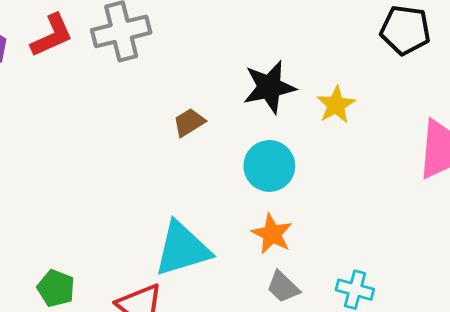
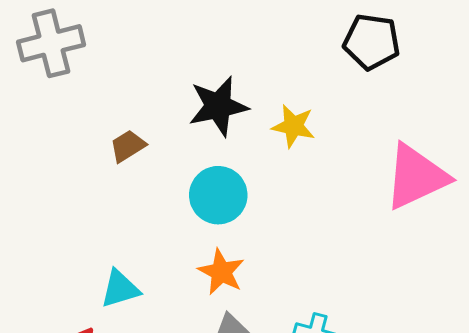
yellow star: (336, 105) -> (293, 126), turned -30
cyan triangle: (182, 249) -> (120, 289), size x0.6

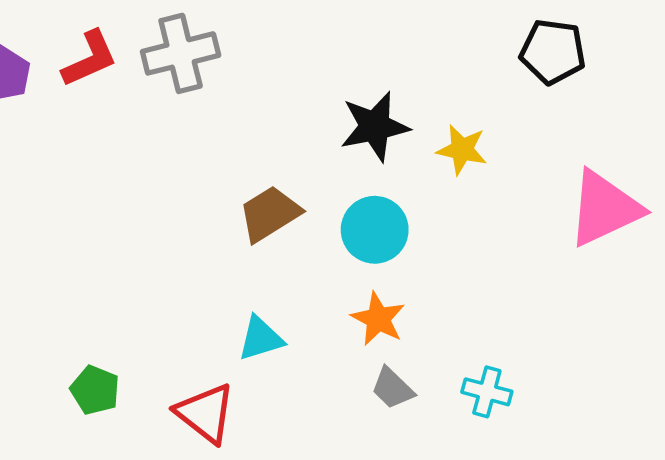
brown trapezoid: (128, 146) -> (270, 214), moved, size x1.5

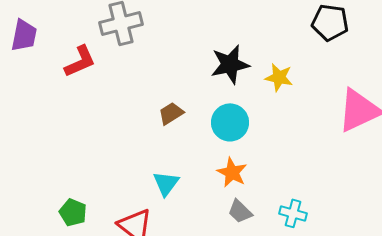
red L-shape: (90, 59) -> (80, 61), moved
brown trapezoid: (270, 214) -> (171, 113), size x0.7
cyan triangle: (261, 338) -> (166, 183), turned -36

